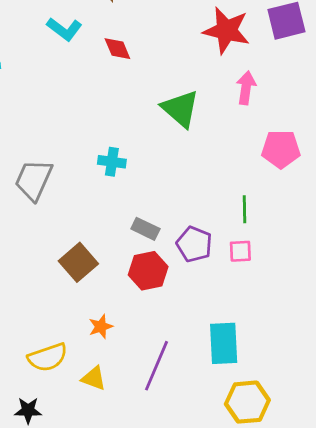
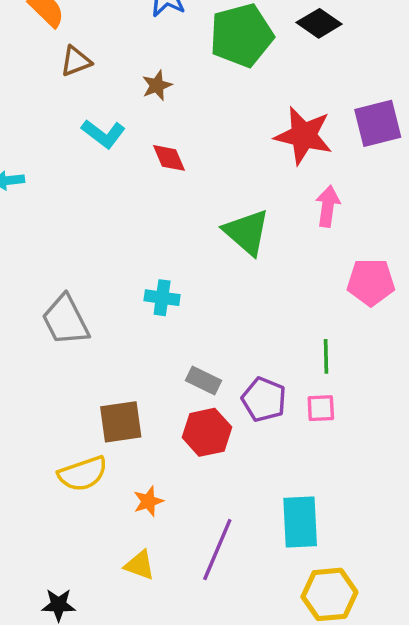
gray trapezoid: (34, 180) -> (65, 320), turned -51
brown square: (78, 262) -> (121, 422), turned 33
yellow semicircle: (48, 357) -> (83, 474), moved

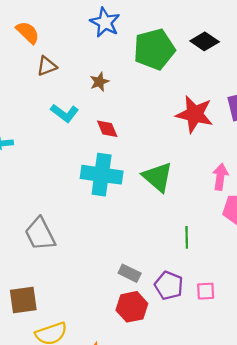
pink arrow: (328, 206) -> (220, 177), moved
cyan cross: (162, 298) -> (102, 175), moved, size x1.8
green line: (326, 356) -> (187, 237), moved
brown square: (121, 422) -> (23, 300), moved

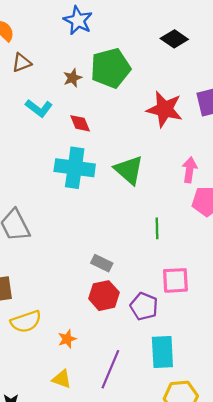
green pentagon: (154, 49) -> (110, 68), moved
purple pentagon: (169, 286) -> (144, 306), moved
pink square: (206, 291) -> (175, 280), size x1.5

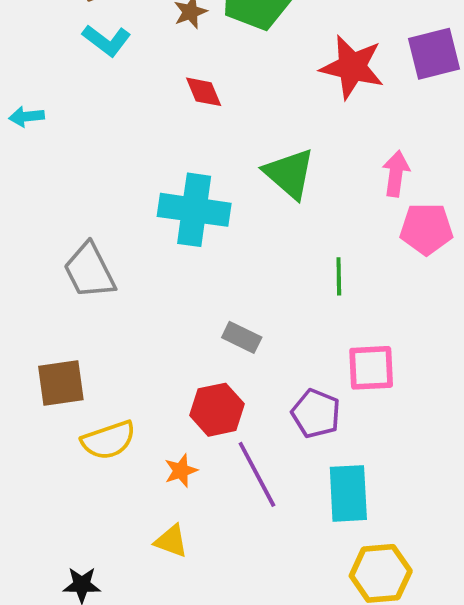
cyan L-shape: (39, 108) -> (107, 40), moved
cyan cross: (75, 168) -> (194, 210), moved
red hexagon: (104, 296) -> (217, 410), moved
purple line: (110, 369) -> (257, 474), moved, turned -51

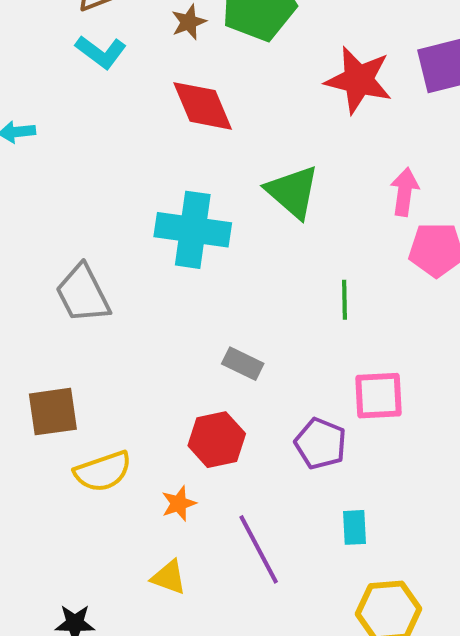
red diamond: (204, 92) -> (203, 106), size x1.6
purple line: (257, 474) -> (259, 549), moved
cyan rectangle: (348, 493) -> (355, 527), size x0.6

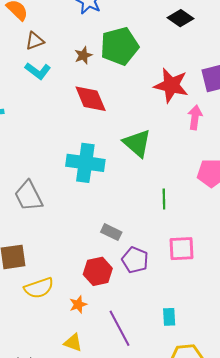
pink arrow: (404, 192) -> (195, 117), moved
purple pentagon: (321, 444) -> (135, 260), moved

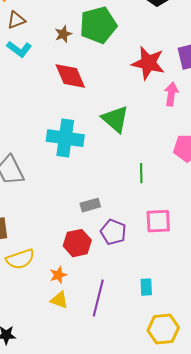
gray rectangle: (111, 232) -> (90, 205), turned -42
purple line: (119, 328) -> (98, 298), turned 42
yellow triangle: (73, 343) -> (59, 300), moved

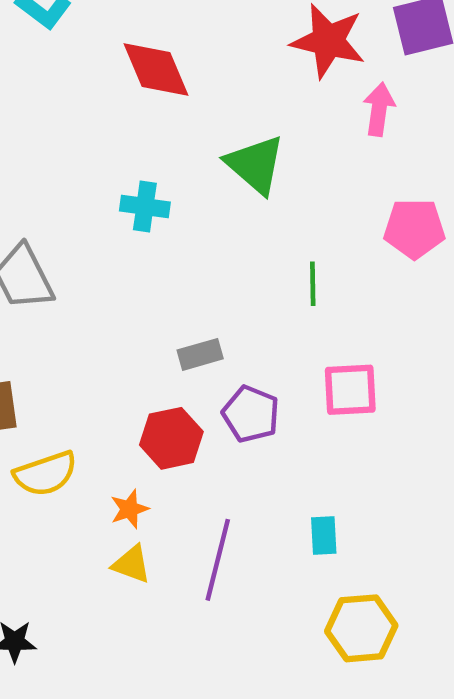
cyan cross: (65, 138) -> (145, 206), size x0.6

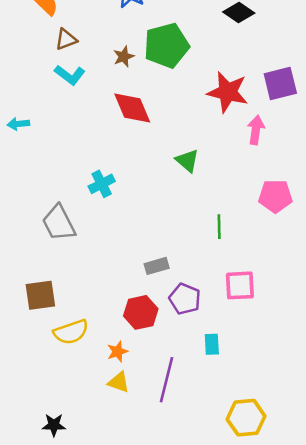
green triangle: (255, 165) -> (187, 161), size x0.7
cyan cross: (145, 206) -> (102, 184), moved, turned -35
cyan rectangle: (324, 536) -> (212, 344), moved

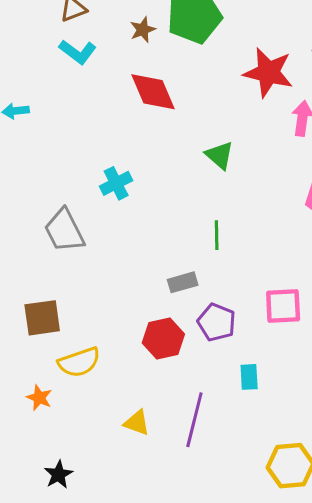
green line: (219, 227) -> (217, 235), moved
orange star: (118, 352) -> (39, 398), moved, turned -30
black star: (54, 425) -> (58, 474), turned -30

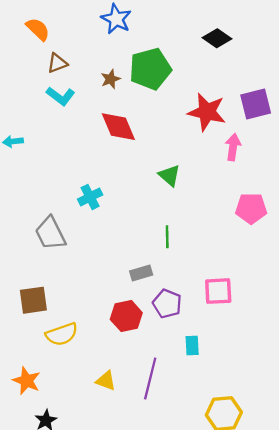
orange star: (39, 398) -> (27, 381), moved, size x1.4

